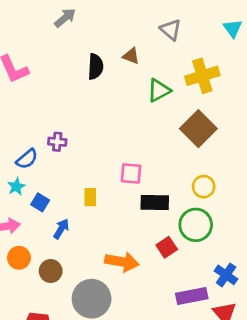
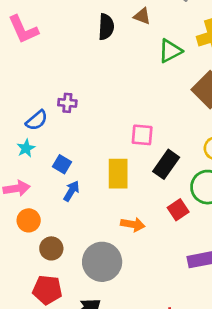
yellow rectangle: (90, 197) -> (118, 174), moved, size x1.6
blue square: (40, 202) -> (62, 164), moved
black rectangle: (155, 202) -> (166, 164), turned -56
orange arrow: (122, 262) -> (133, 224), size x0.7
brown circle: (51, 271) -> (51, 248), moved

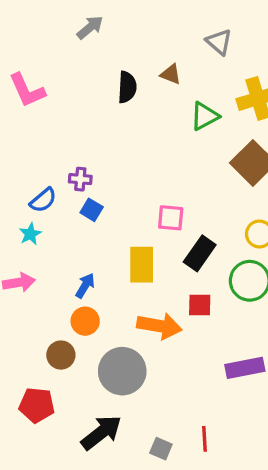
blue square: (62, 164) -> (92, 210), moved
red square: (178, 210) -> (200, 305), moved, turned 35
orange circle: (29, 220) -> (85, 321), moved
orange arrow: (133, 224) -> (159, 326), size x1.5
red pentagon: (47, 290) -> (37, 405), moved

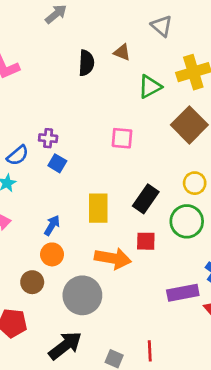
pink square: (171, 218) -> (122, 138), moved

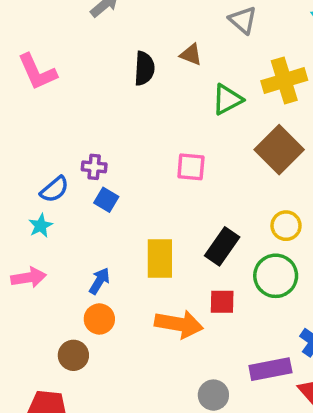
gray circle: (82, 295) -> (213, 395), moved, size x0.6

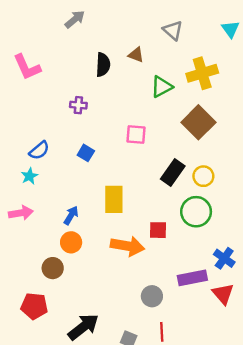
purple cross: (94, 167) -> (78, 105), moved
blue square: (106, 200) -> (86, 153), moved
black rectangle: (222, 246) -> (173, 172), moved

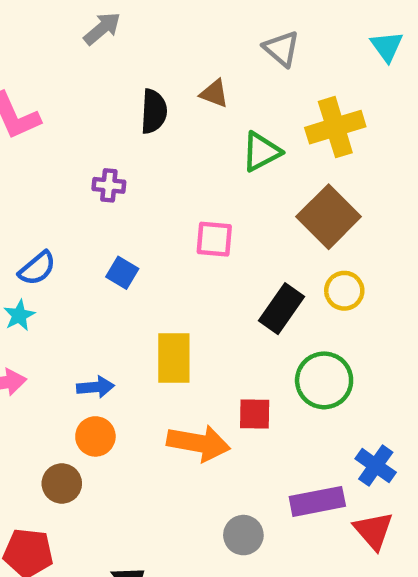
yellow circle: (203, 176) -> (344, 291), moved
blue arrow: (71, 215) -> (95, 387), turned 54

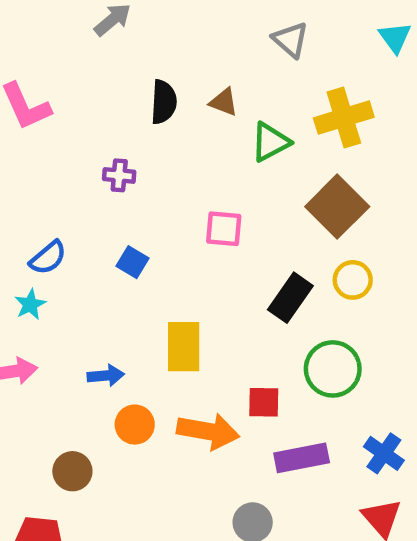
brown triangle: (214, 93) -> (224, 102), moved
orange circle: (95, 436) -> (135, 425), moved
purple rectangle: (317, 501) -> (302, 458), moved

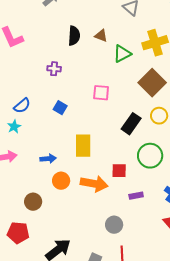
purple rectangle: (302, 458) -> (136, 196), size x0.6

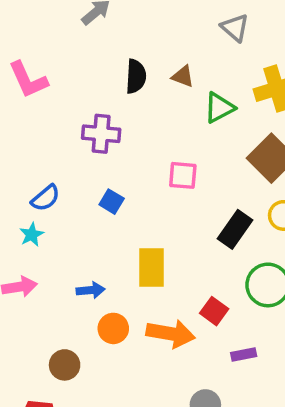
purple cross: (54, 69) -> (101, 134), size x1.5
red square: (119, 171) -> (214, 311), turned 35

